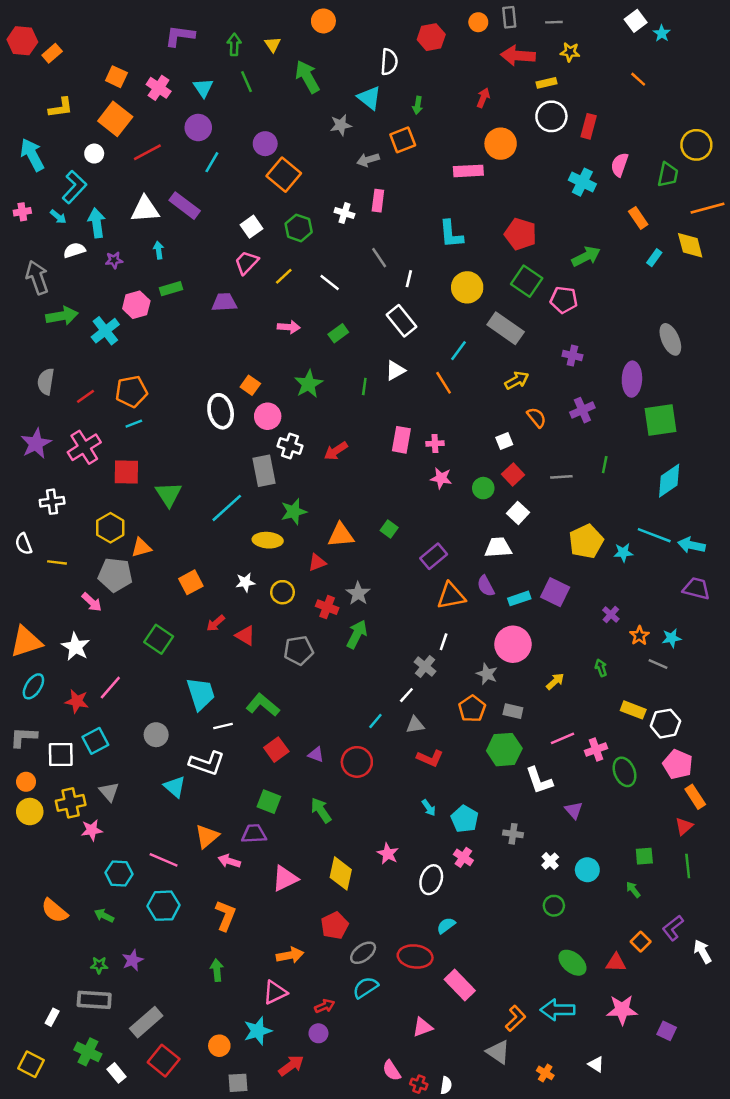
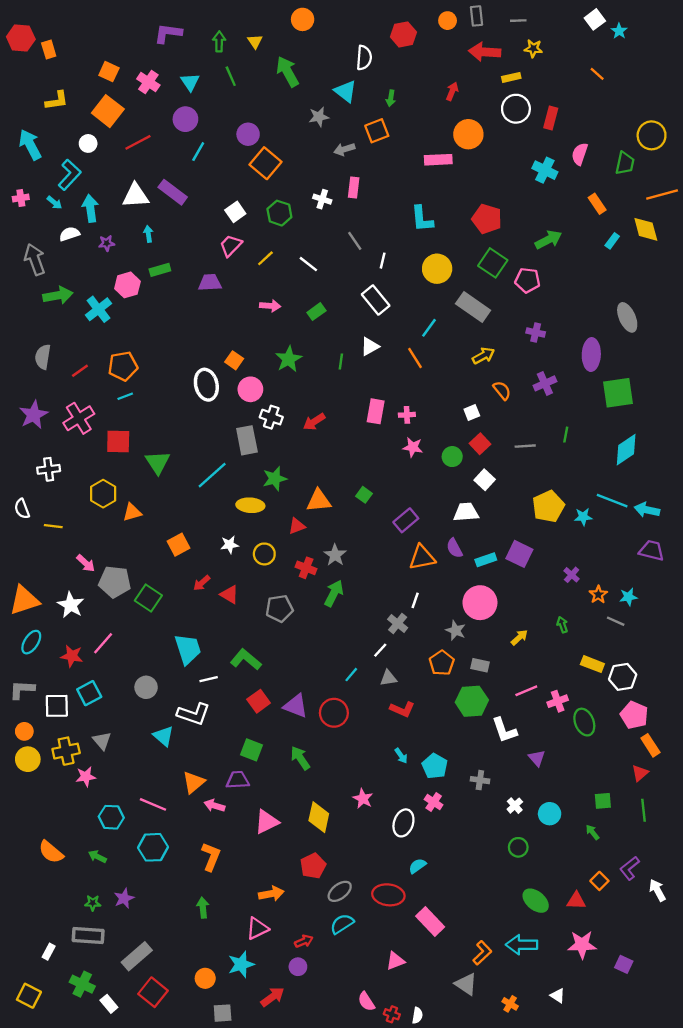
orange rectangle: (52, 53) -> (49, 50), turned -66
gray pentagon: (115, 575) -> (115, 582), moved
purple triangle: (316, 755) -> (296, 706), size x1.6

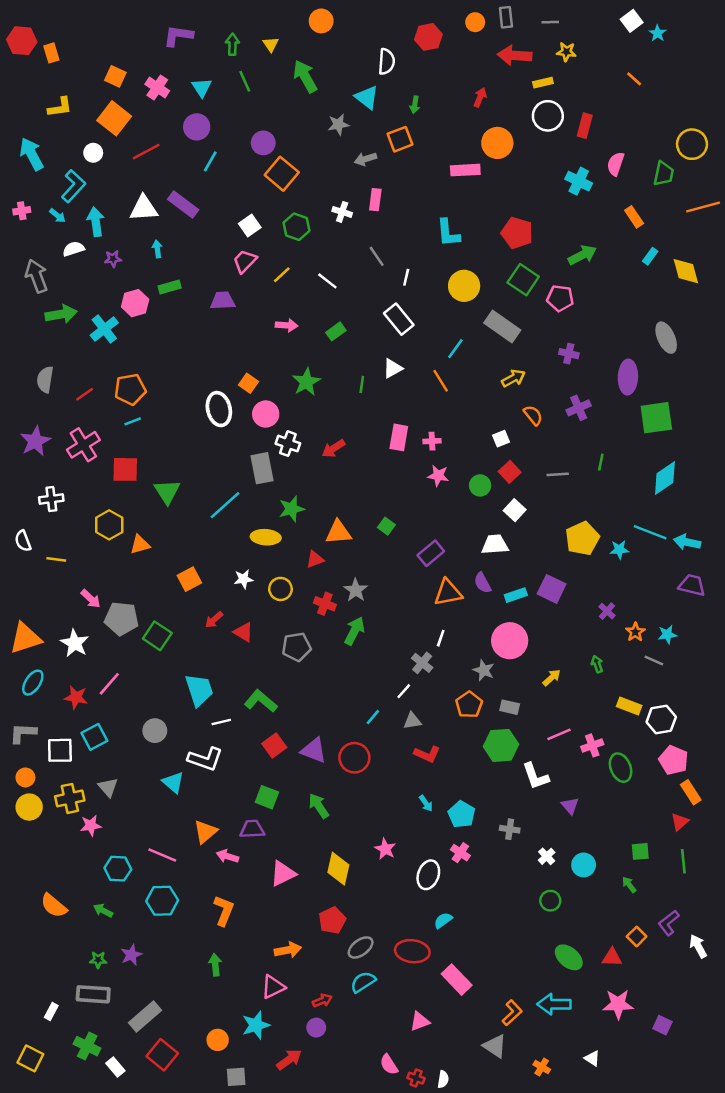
yellow diamond: (646, 229) -> (686, 271), moved

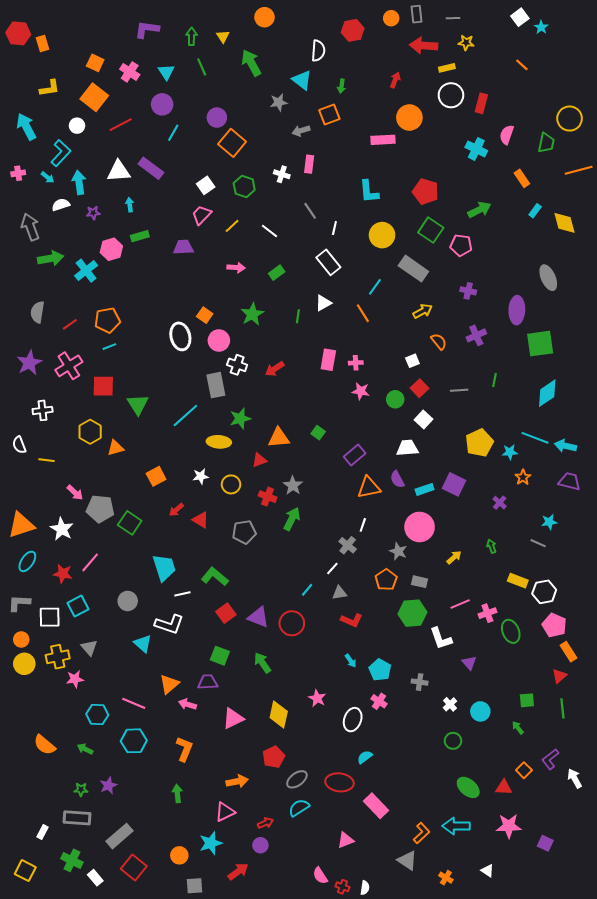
orange star: (635, 632) -> (523, 477), moved

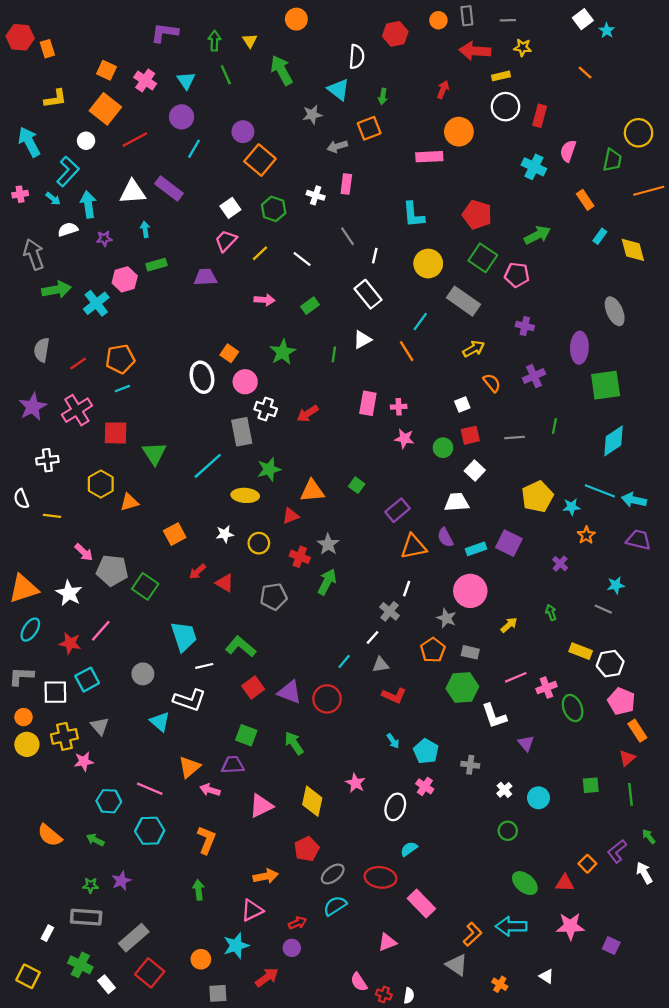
red square: (420, 388) -> (470, 435), turned 30
green arrow: (518, 728) -> (649, 836), moved

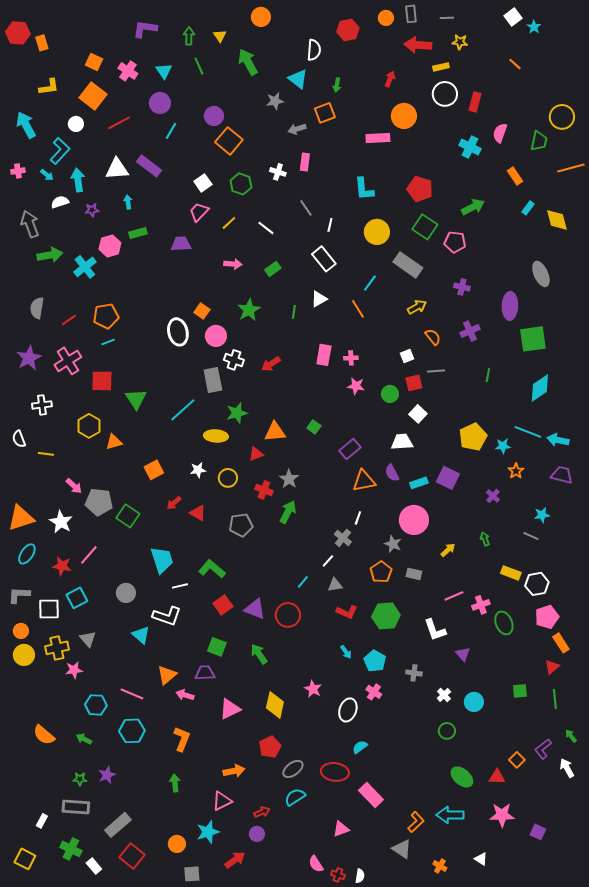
gray line: (515, 437) -> (436, 371), moved
green hexagon: (462, 688) -> (386, 616), moved
pink pentagon: (621, 701) -> (547, 617), turned 30

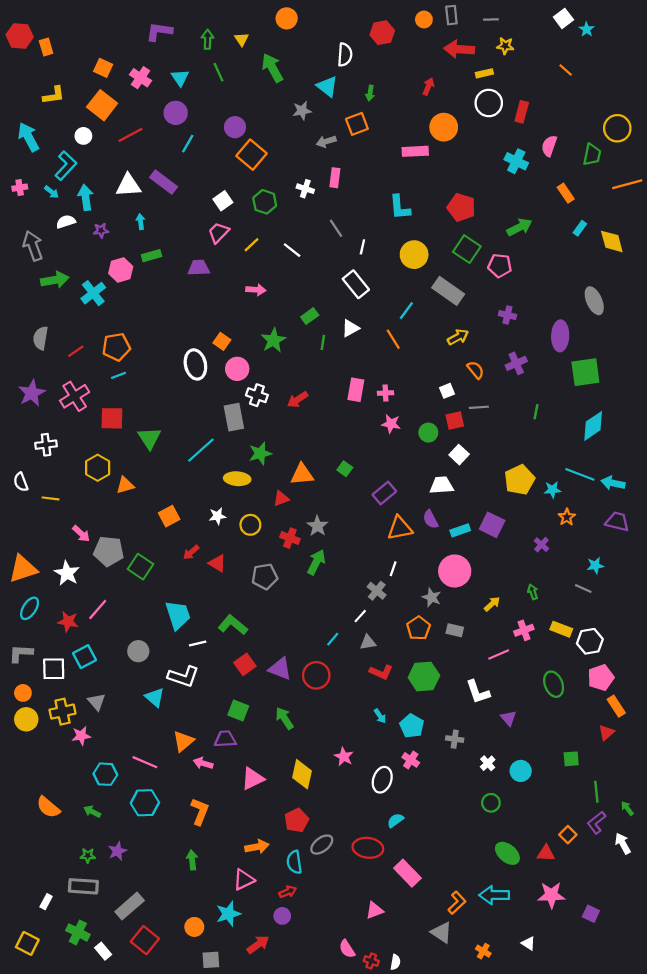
green rectangle: (273, 269) -> (310, 316), moved
pink cross: (481, 605) -> (524, 630), moved
green line: (555, 699) -> (596, 792), moved
cyan semicircle: (295, 797) -> (294, 862), moved, turned -65

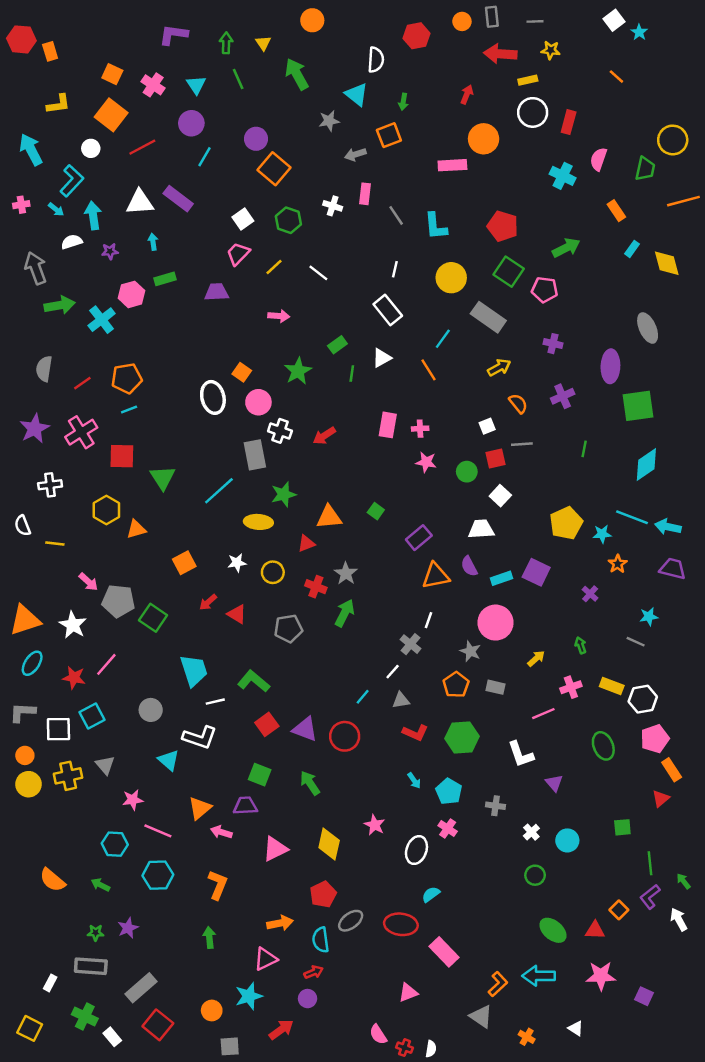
gray line: (336, 228) -> (396, 215), moved
pink star: (81, 736) -> (133, 800), moved

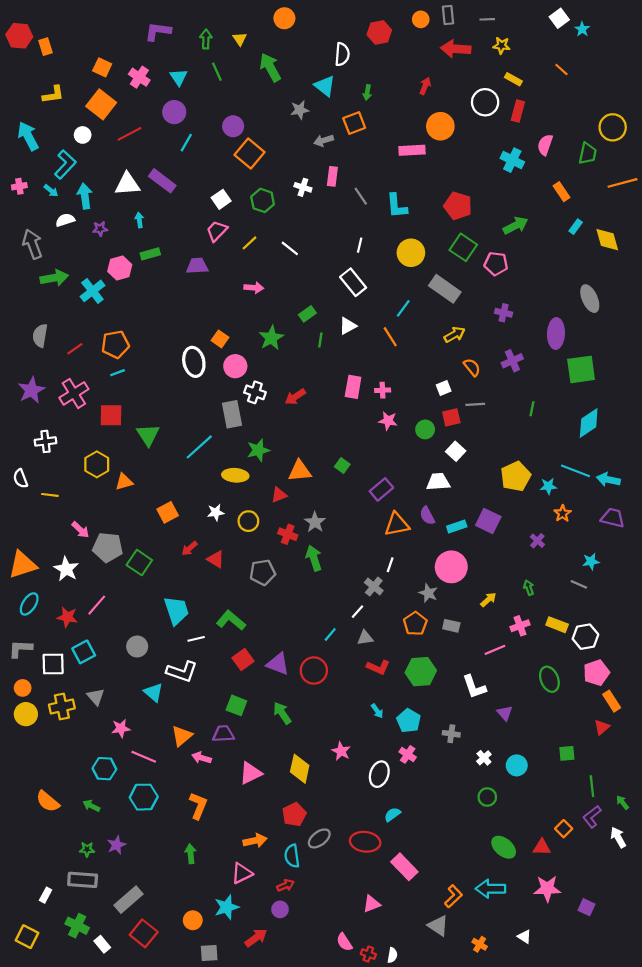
yellow rectangle: (528, 80) -> (513, 79), moved, turned 42
green arrow: (345, 613) -> (314, 558), turned -45

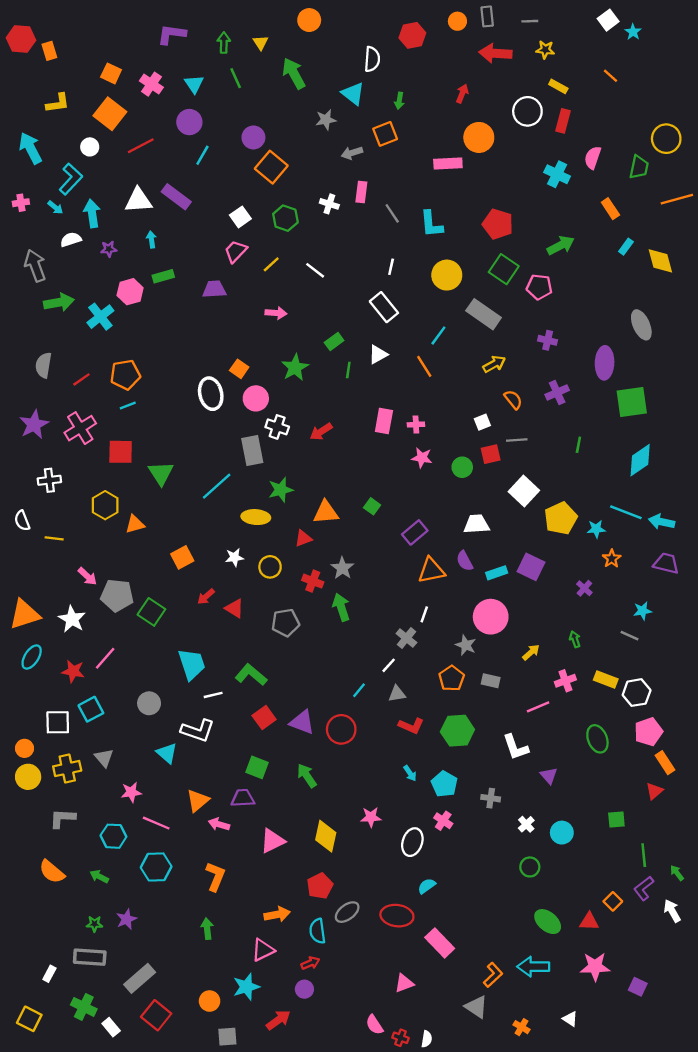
white square: (456, 451) -> (524, 491), moved, size x1.4
gray L-shape: (20, 649) -> (62, 818), moved
pink star: (341, 751) -> (371, 817), turned -30

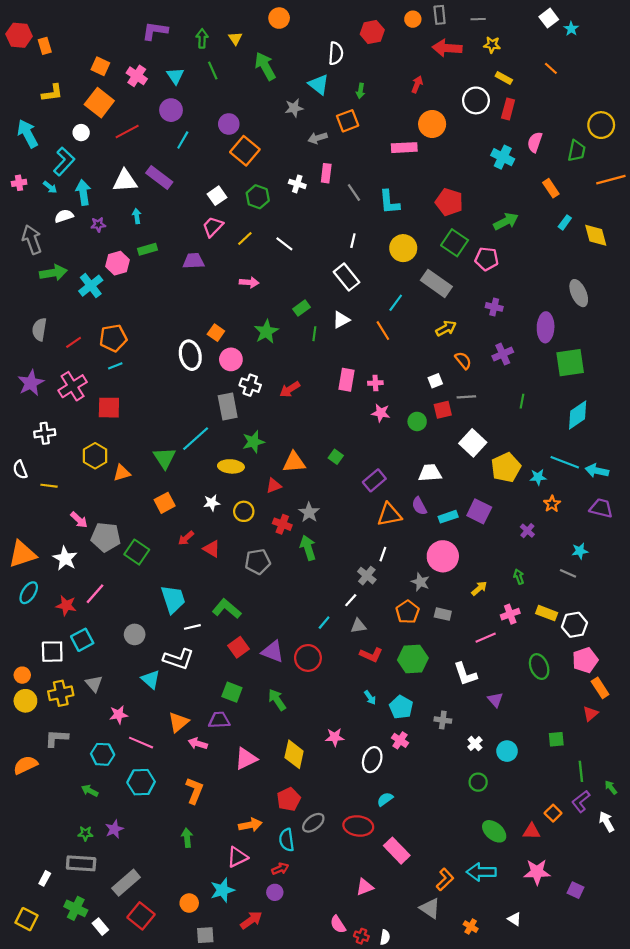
green triangle: (161, 473) -> (165, 458), moved
orange semicircle: (52, 872) -> (25, 765), moved, turned 115

